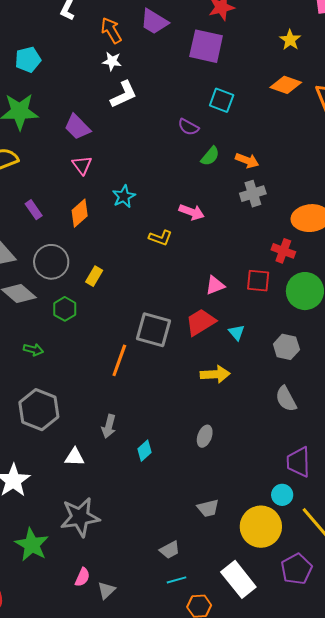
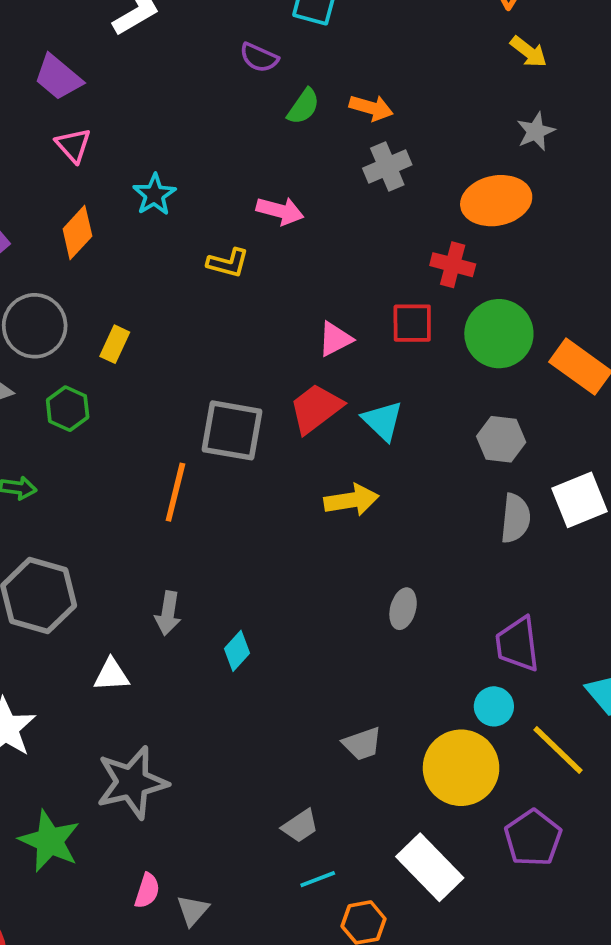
cyan triangle: (237, 332) -> (383, 421), size x1.4
gray hexagon: (286, 347) -> (501, 439), moved
gray semicircle: (286, 399) -> (515, 518), moved, turned -140
gray ellipse: (205, 436) -> (403, 609), moved

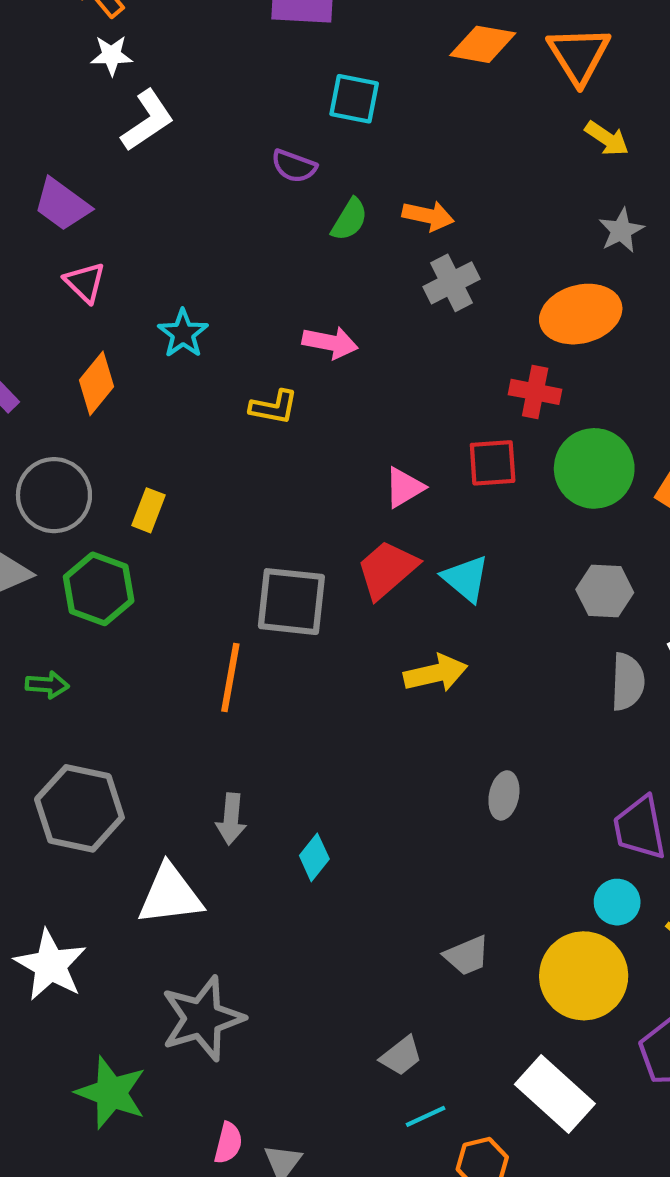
green hexagon: (68, 409) -> (99, 589), size x1.4
white triangle: (111, 675) -> (170, 895), size x1.6

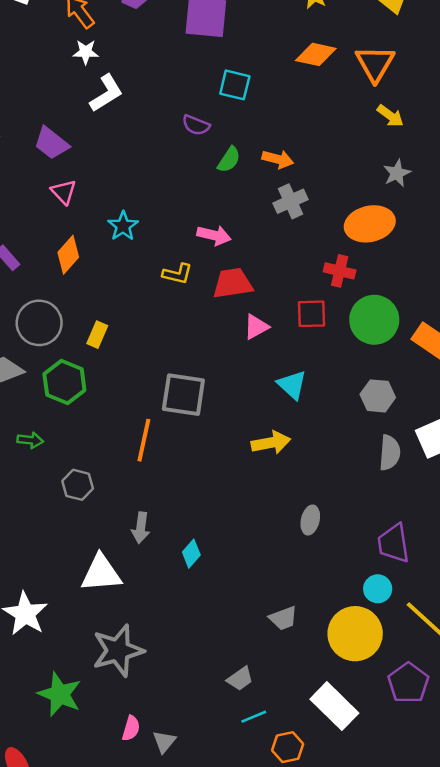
red trapezoid: (387, 569) -> (233, 283), moved, turned 30
gray hexagon: (79, 808) -> (78, 485), moved, size x0.6

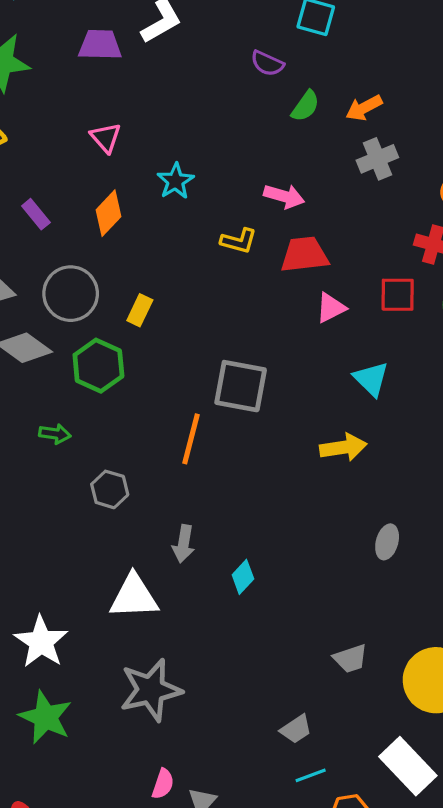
purple trapezoid: (51, 143) -> (100, 45), moved, turned 141
orange arrow: (278, 159) -> (364, 108), turned 136
green star: (60, 694) -> (46, 717), moved

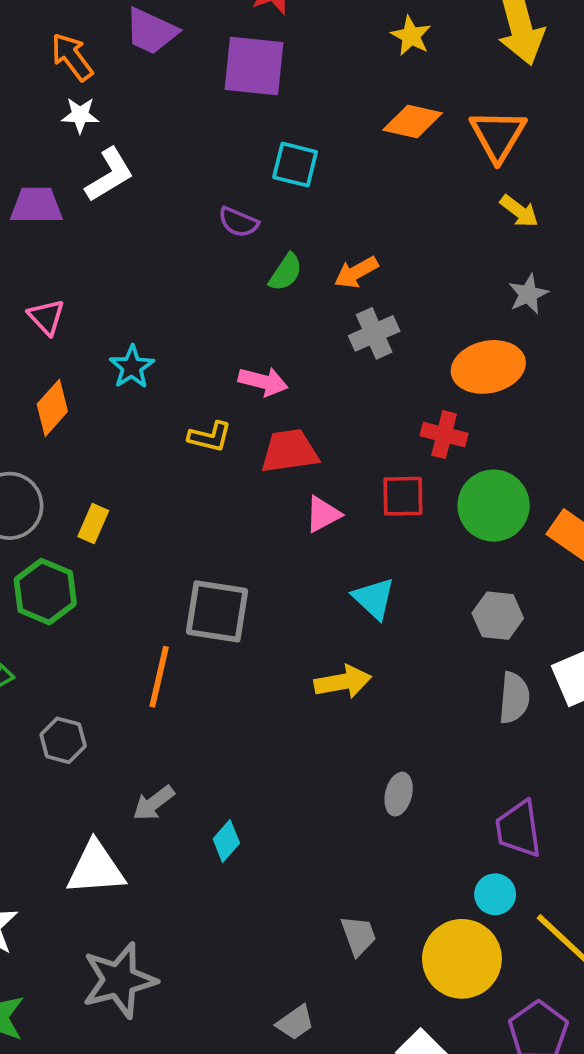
gray arrow: (183, 544) -> (154, 803), turned 45
gray trapezoid: (350, 658) -> (358, 936), turned -90

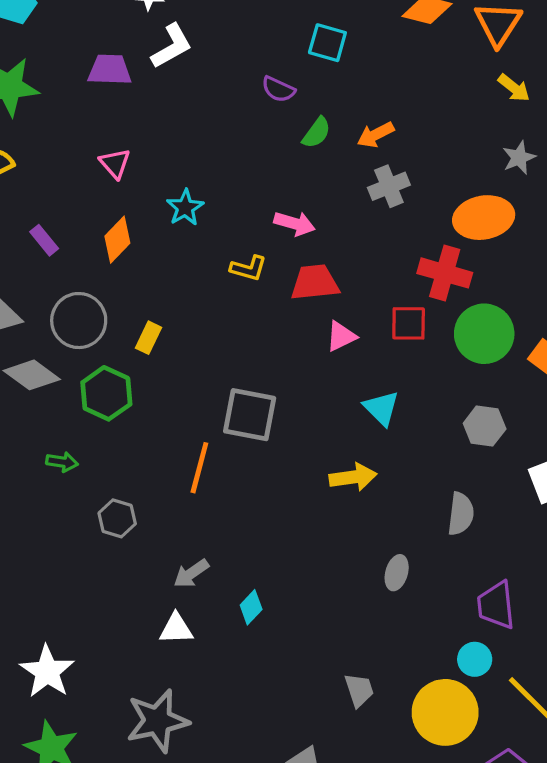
red cross: (444, 435) -> (445, 273), size x1.4
gray semicircle: (514, 698) -> (461, 514), moved
white triangle: (96, 868) -> (176, 629), moved, size x0.7

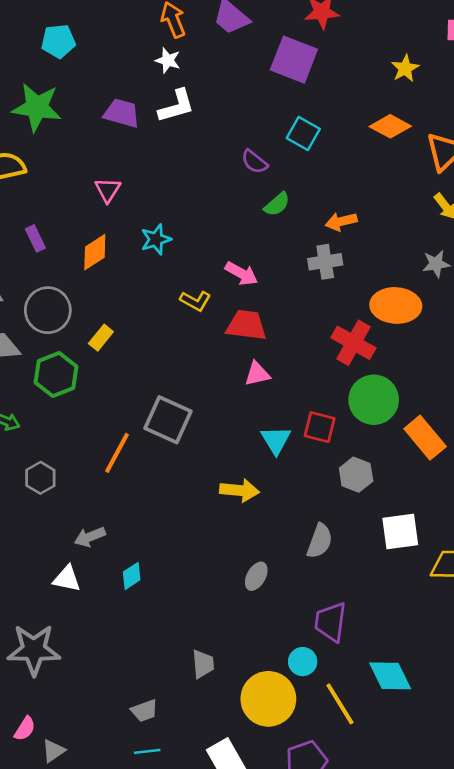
orange arrow: (376, 135) -> (341, 221), moved
red square: (409, 323) -> (320, 427), moved

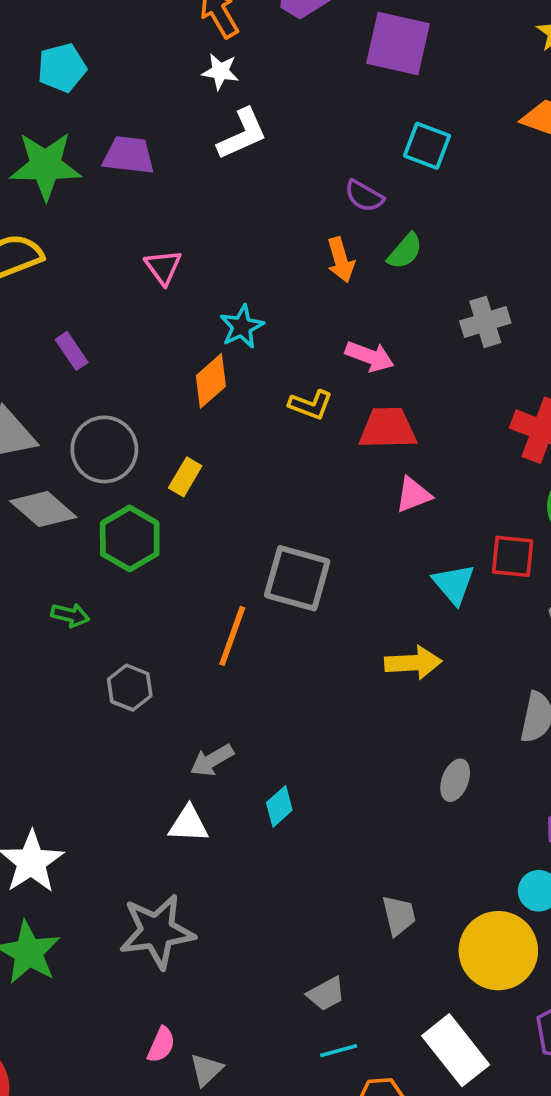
purple trapezoid: (122, 113) -> (129, 155), moved
orange arrow: (341, 221) -> (341, 260), moved, turned -84
orange diamond: (95, 252) -> (211, 381), moved

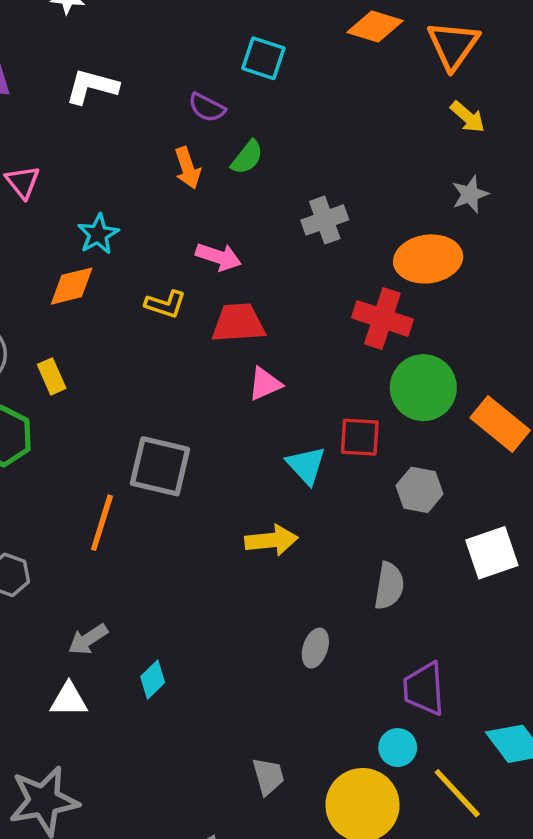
white L-shape: (242, 134) -> (92, 86), moved, turned -138
orange diamond: (211, 381) -> (72, 286), turned 30
yellow rectangle: (185, 477) -> (52, 376), turned -52

